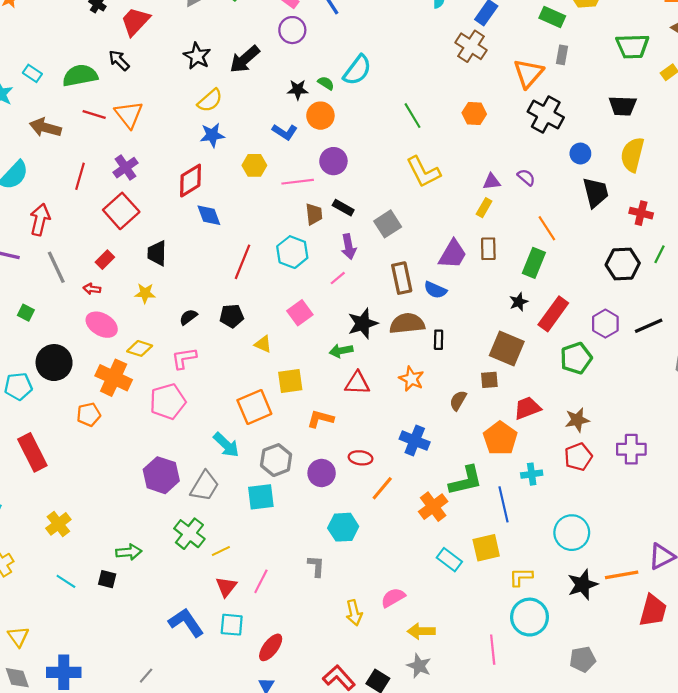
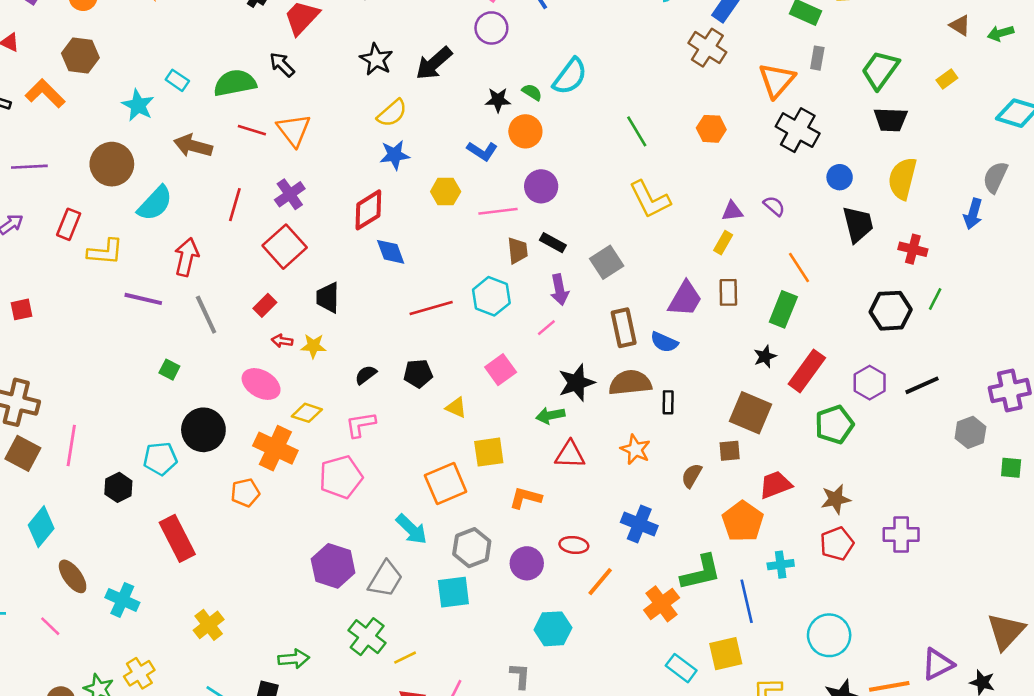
green trapezoid: (632, 46) -> (880, 70), moved, turned 128
red line: (242, 262) -> (431, 308), turned 52
red arrow: (92, 289) -> (282, 341), moved

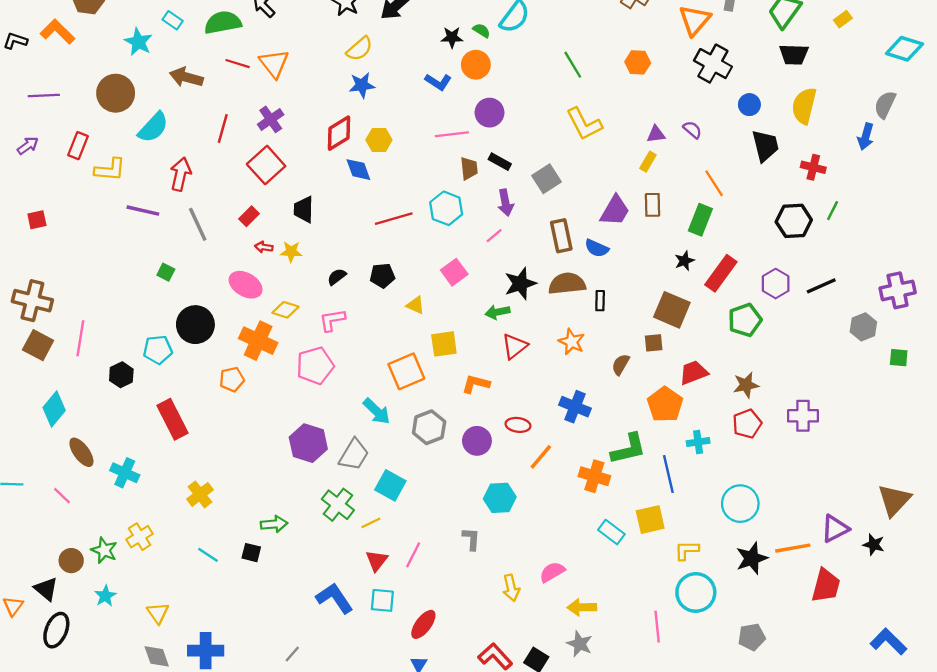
yellow hexagon: (446, 192) -> (379, 140), moved
red triangle: (570, 455) -> (515, 346), turned -40
cyan square: (453, 592) -> (390, 485), moved, turned 36
orange cross: (662, 604) -> (594, 476), turned -36

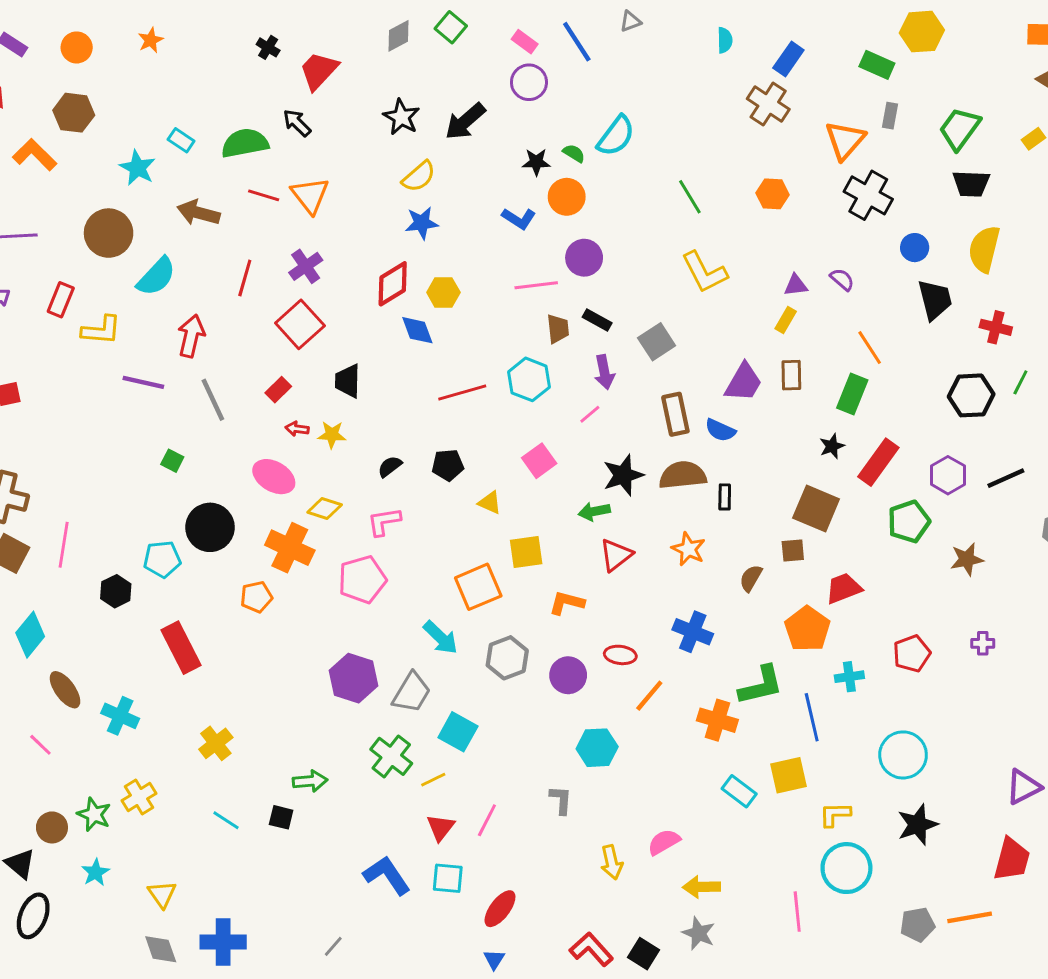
brown star: (746, 385) -> (967, 559), moved
purple cross: (803, 416) -> (983, 643), size x0.6
orange line: (793, 548) -> (970, 917), moved

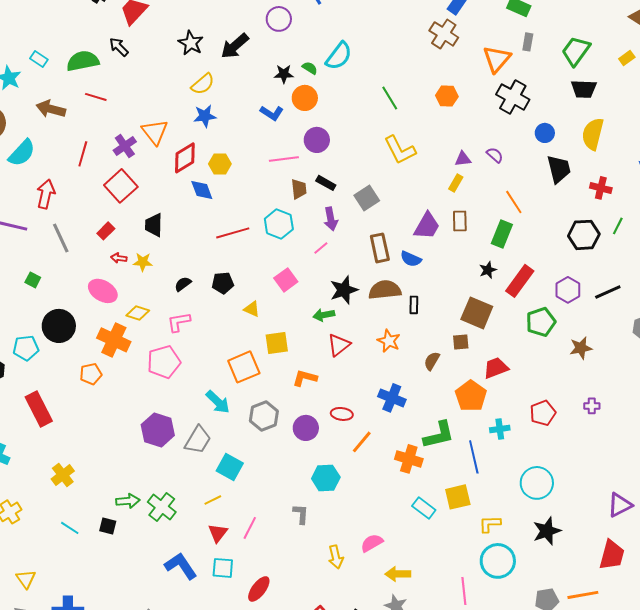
orange triangle: (310, 195) -> (155, 132), moved
green cross: (391, 756) -> (162, 507), moved

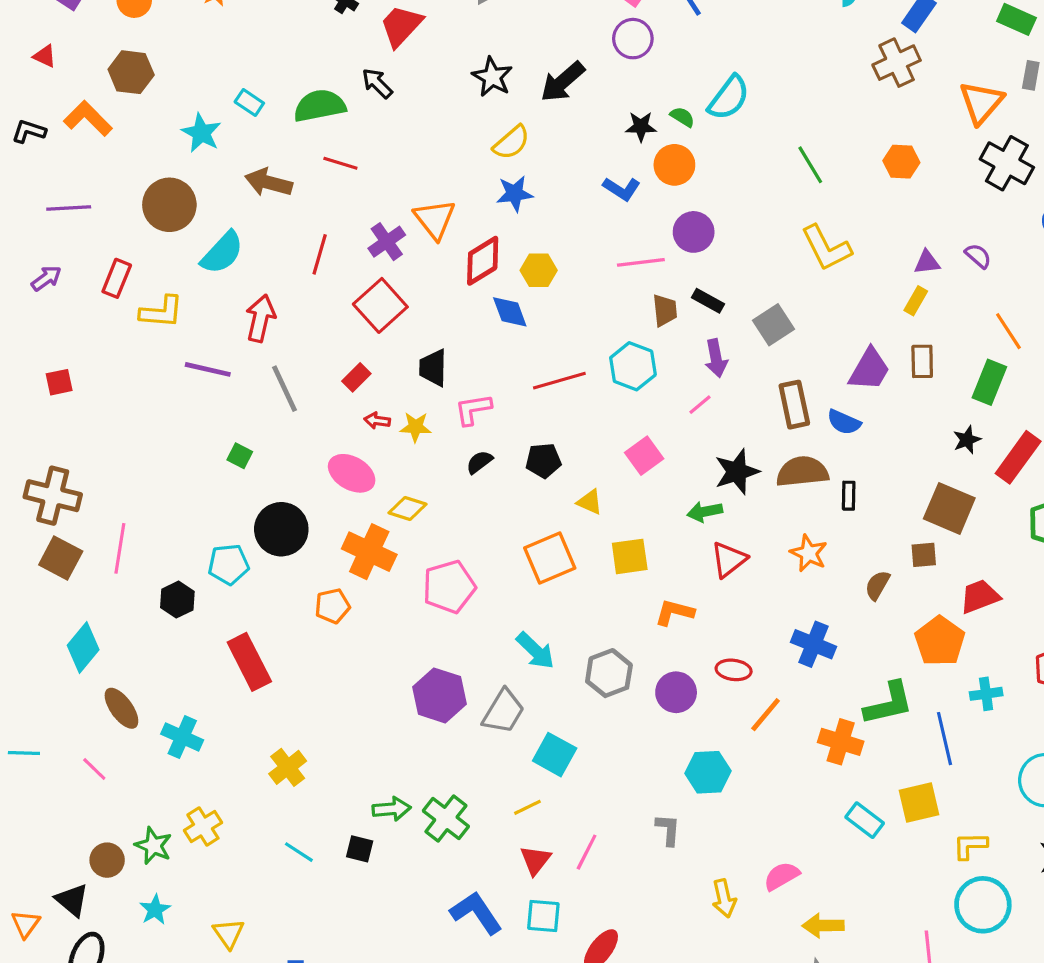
brown cross: (444, 34) -> (897, 63), turned 32
pink L-shape: (179, 322) -> (473, 409), moved
orange square: (244, 367) -> (550, 558), moved

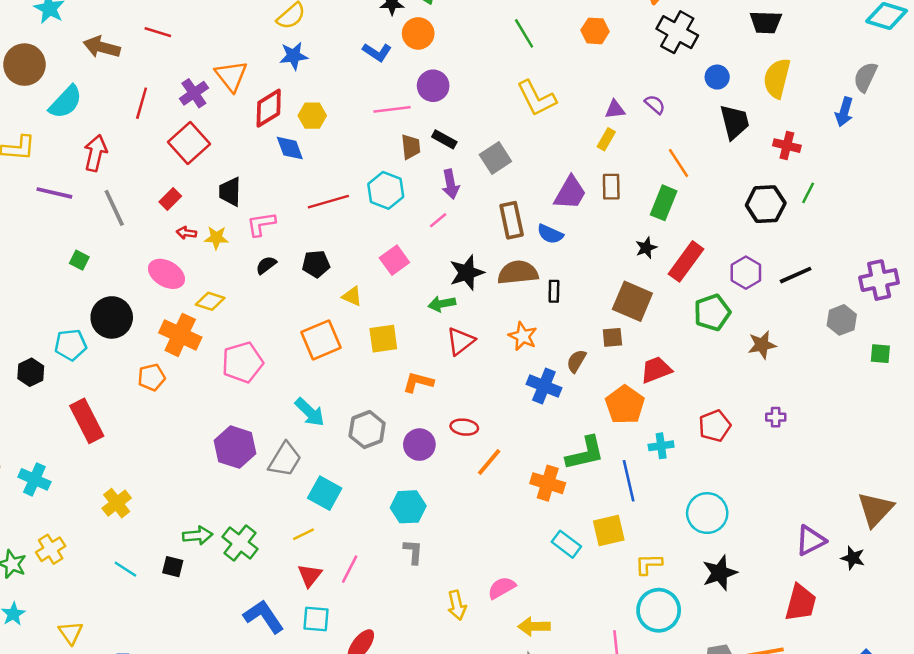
blue cross: (813, 644) -> (544, 386), moved
cyan hexagon: (708, 772) -> (408, 507), moved

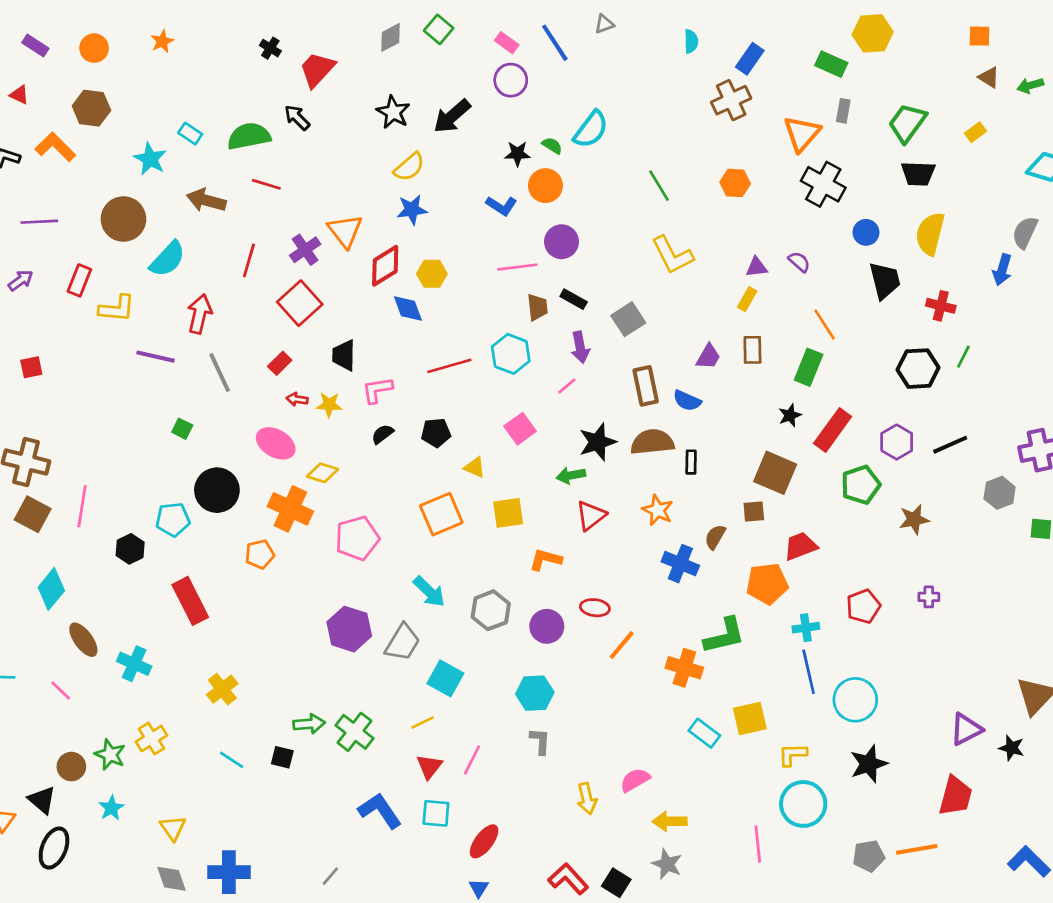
purple trapezoid: (570, 193) -> (708, 357), size x0.7
orange pentagon: (625, 405) -> (767, 584), turned 30
blue line: (629, 481) -> (809, 672), moved

